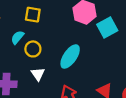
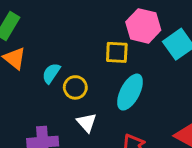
yellow square: (33, 15) -> (117, 52), moved

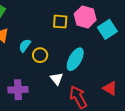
yellow square: (117, 52) -> (60, 22), moved
white triangle: (87, 123) -> (57, 79), moved

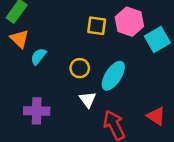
cyan semicircle: (25, 46) -> (38, 56), moved
yellow circle: (40, 55) -> (80, 68), moved

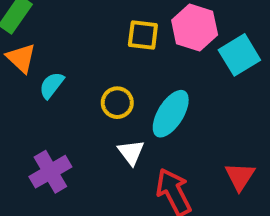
purple cross: (37, 111) -> (50, 172), turned -30
red triangle: (156, 116) -> (240, 176), turned 30

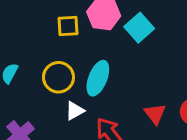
yellow circle: (117, 103) -> (59, 77), size x1.4
white triangle: (131, 152) -> (75, 111), turned 48

